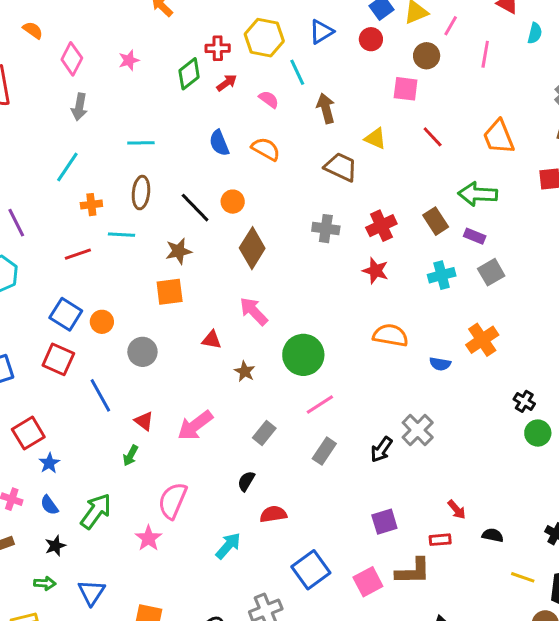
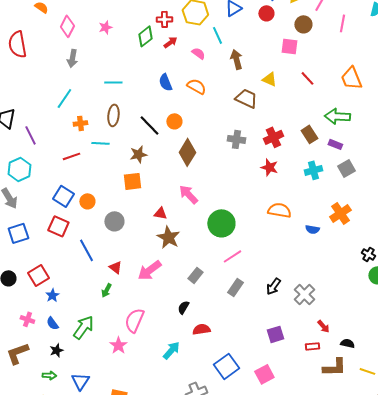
brown star: (245, 371) -> (168, 237), moved, size x1.6
gray cross: (418, 430) -> (304, 294), moved
brown L-shape: (413, 571) -> (334, 367), moved

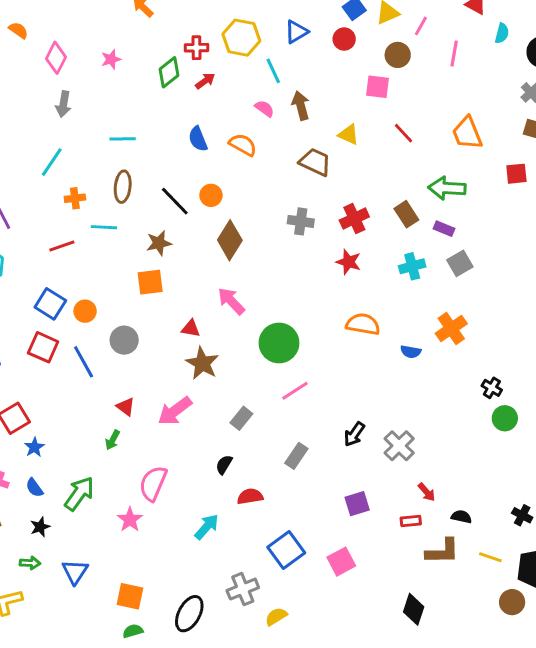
pink semicircle: (198, 53) -> (265, 108), moved
blue line: (86, 250) -> (84, 362), moved
gray rectangle: (235, 287) -> (296, 456), moved

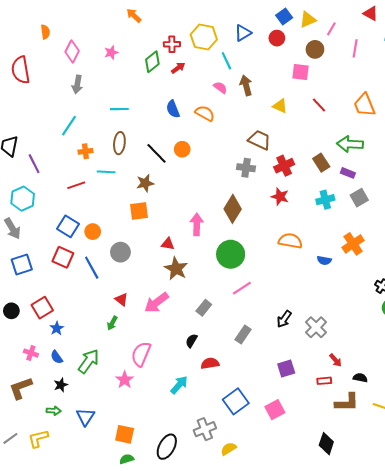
orange semicircle: (18, 30) -> (45, 32), turned 48
brown trapezoid: (315, 162) -> (259, 140), moved
brown diamond: (230, 240) -> (233, 209), moved
pink arrow: (231, 301) -> (197, 224), turned 45

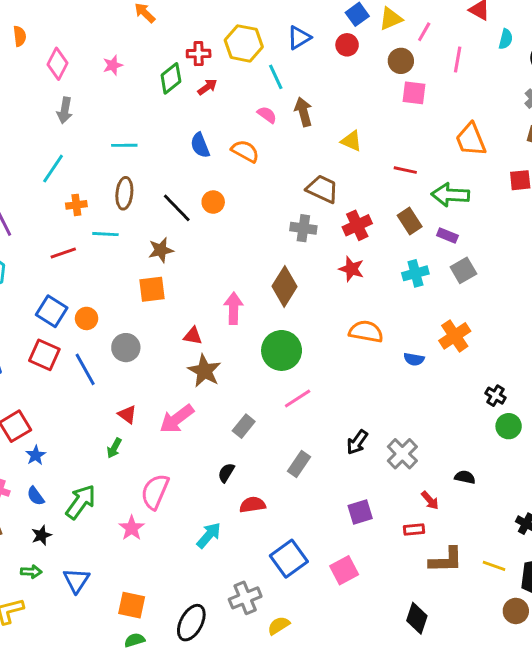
pink square: (301, 72) -> (414, 93), moved
red line: (319, 105) -> (405, 170), moved, turned -35
black semicircle: (360, 378) -> (465, 477), moved

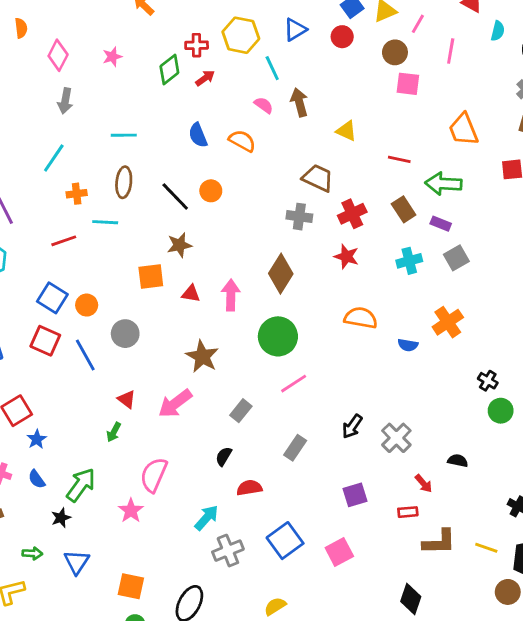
brown star: (161, 250) -> (179, 245), moved
red triangle: (193, 336) -> (191, 294), moved
black star: (41, 535) -> (61, 518), moved
gray cross: (245, 598) -> (228, 551), moved

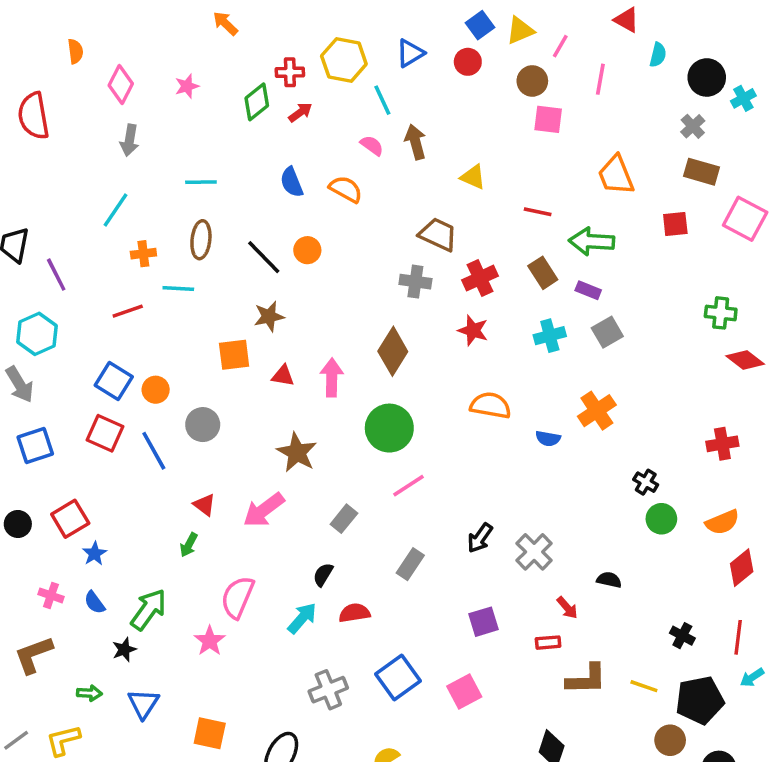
cyan arrow: (207, 518) -> (302, 618), moved

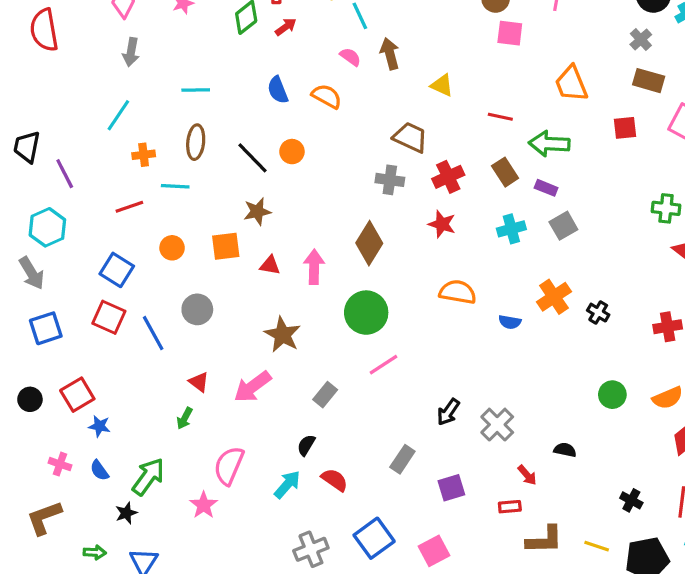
orange circle: (156, 390) -> (172, 248), moved
black cross: (646, 482) -> (598, 313), moved
blue star: (95, 554) -> (99, 426), turned -30
gray rectangle: (410, 564) -> (402, 459), moved
red semicircle: (354, 613) -> (335, 480), turned 44

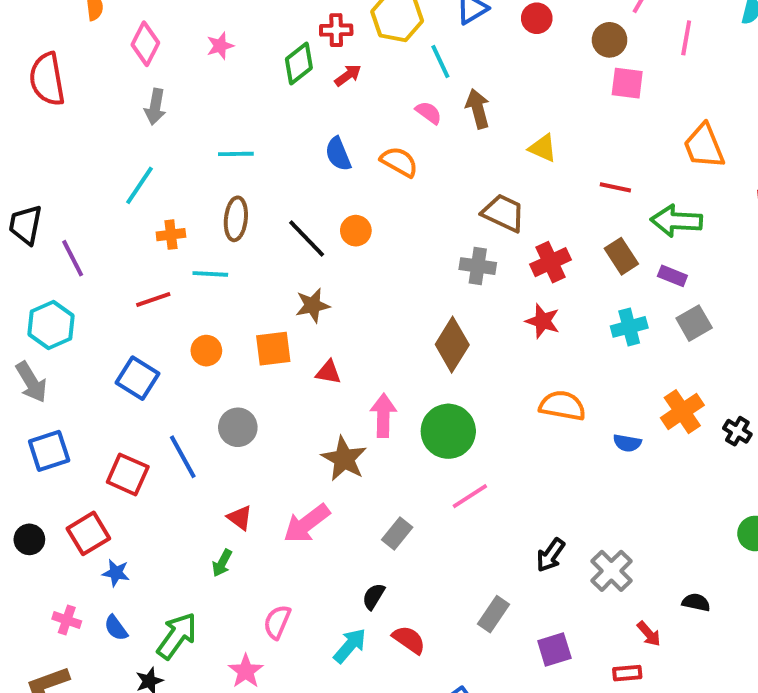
pink arrow: (314, 267) -> (383, 415), moved
red square: (109, 317) -> (128, 474), moved
pink semicircle: (229, 466) -> (277, 622), size x0.7

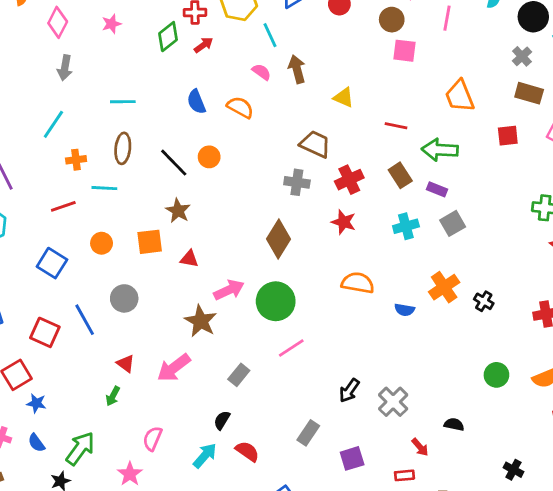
brown star: (313, 305) -> (178, 211), turned -30
pink arrow: (383, 415) -> (229, 290), turned 64

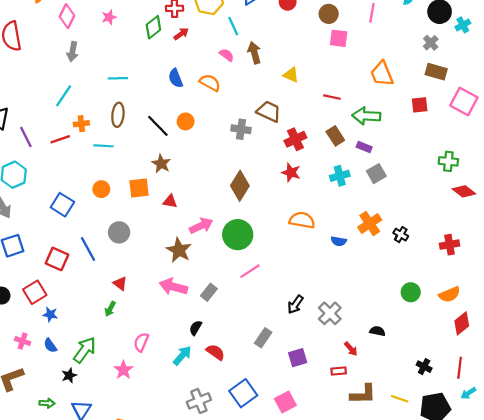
gray cross: (297, 182) -> (241, 129), moved
red line: (63, 206) -> (60, 139), moved
pink arrow: (174, 368) -> (173, 287), moved, turned 52

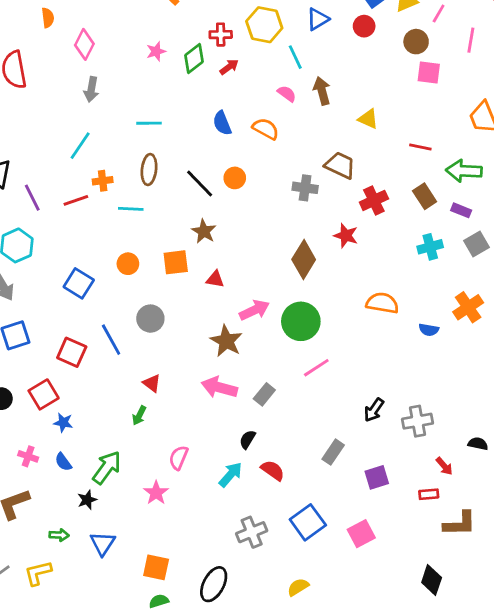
pink star: (109, 17) -> (156, 51), moved
red star: (291, 172) -> (346, 236), moved
gray cross: (330, 313) -> (417, 421), turned 35

